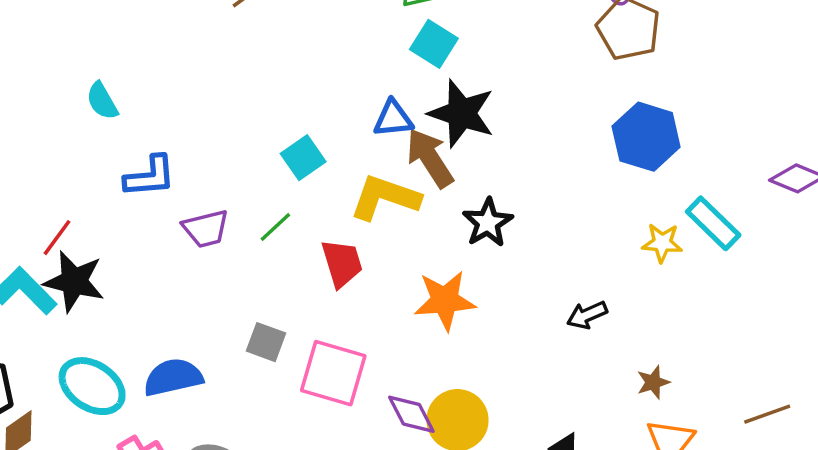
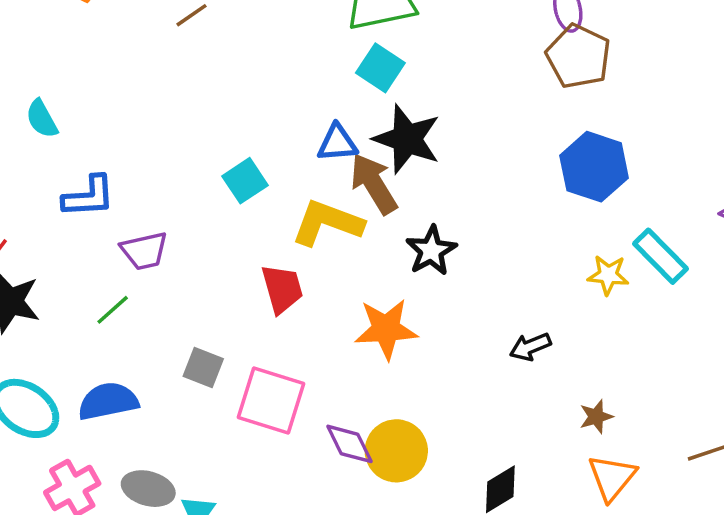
green line: (275, 227) -> (113, 310), moved

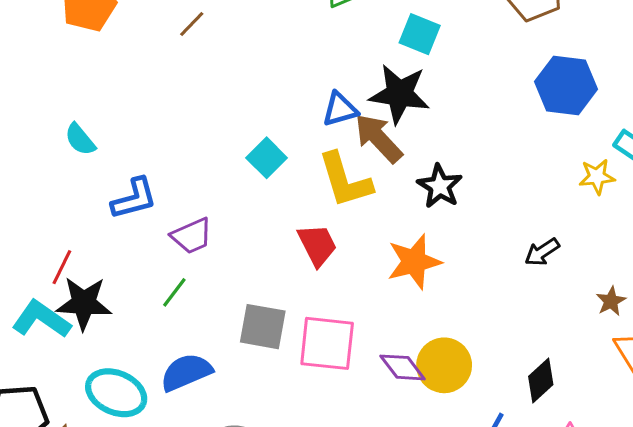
cyan square: (380, 68) -> (420, 34), moved
yellow L-shape: (327, 223) -> (345, 180), turned -116
gray square: (203, 367) -> (263, 327), size x1.4

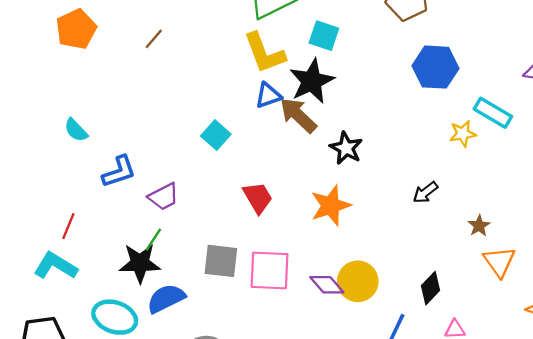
black star: (399, 94) -> (312, 81), turned -30
yellow L-shape: (345, 180) -> (264, 53), moved
black star: (84, 303) -> (140, 263), moved

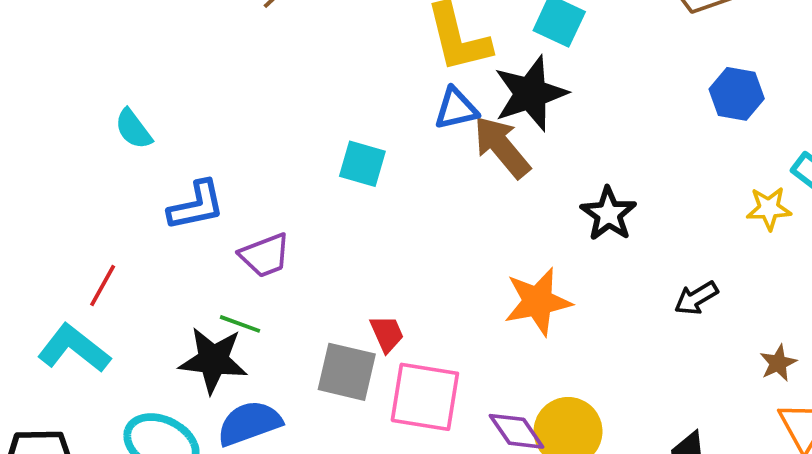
blue hexagon: (435, 67) -> (737, 94), size x0.7
cyan square: (216, 135) -> (362, 164), turned -32
black star: (346, 148) -> (609, 214), moved
red trapezoid: (258, 198) -> (387, 334), moved, size x0.7
green line: (153, 240) -> (240, 324), turned 70

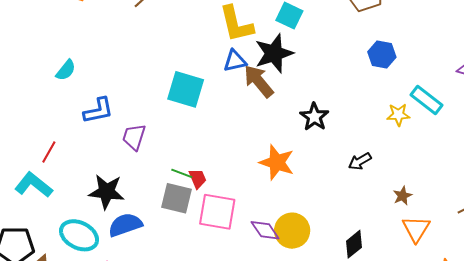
cyan semicircle: (133, 129) -> (66, 70), turned -105
cyan square: (362, 164) -> (186, 89), size x1.5
purple trapezoid: (265, 255) -> (134, 137), turned 128
orange star: (538, 302) -> (277, 162), turned 30
green line: (240, 324) -> (182, 173), moved

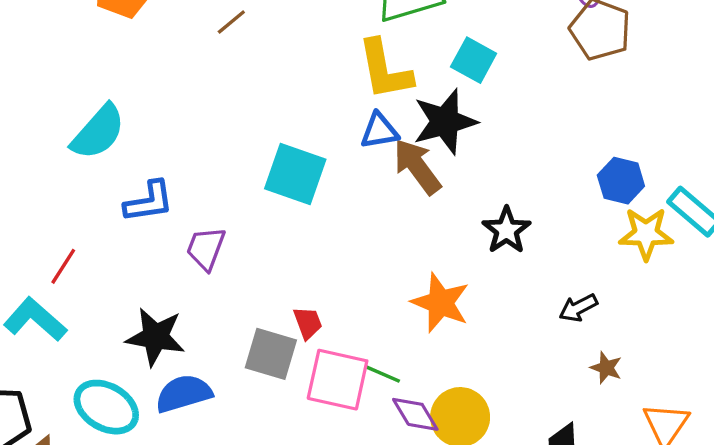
blue hexagon: (382, 54) -> (621, 181), moved
cyan semicircle: (66, 70) -> (98, 132), size x1.6
yellow star: (398, 115) -> (646, 234), size x1.4
green line: (182, 173) -> (383, 374), moved
brown star: (402, 196) -> (606, 368), moved, turned -30

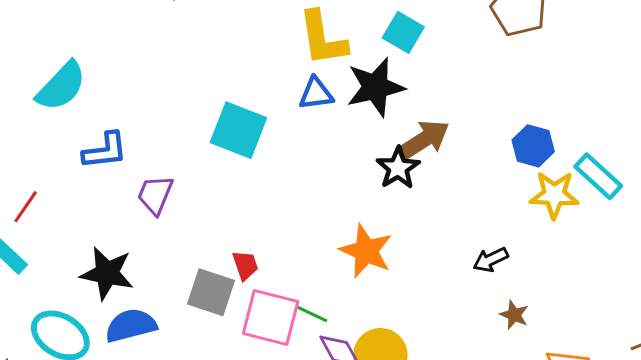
brown arrow: (417, 166) -> (423, 140), moved, turned 92
black star: (506, 230) -> (398, 168), moved

